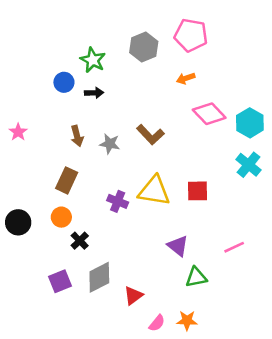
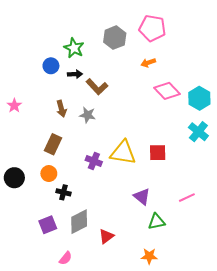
brown L-shape: (150, 135) -> (97, 87), moved
black cross: (80, 241) -> (63, 192), turned -32
pink semicircle: (157, 323) -> (66, 258), moved

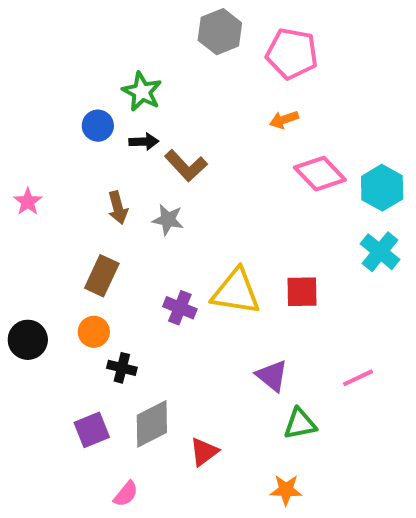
gray hexagon: (115, 38) -> (220, 32), moved

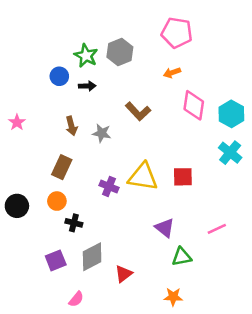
gray hexagon: (220, 32) -> (120, 52), moved
brown L-shape: (186, 166) -> (138, 111), moved
pink diamond: (320, 174) -> (194, 105), turned 52

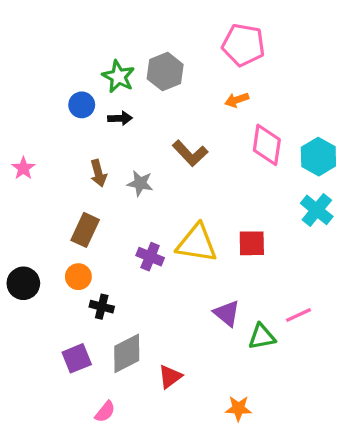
green triangle: (182, 257) -> (262, 337), moved

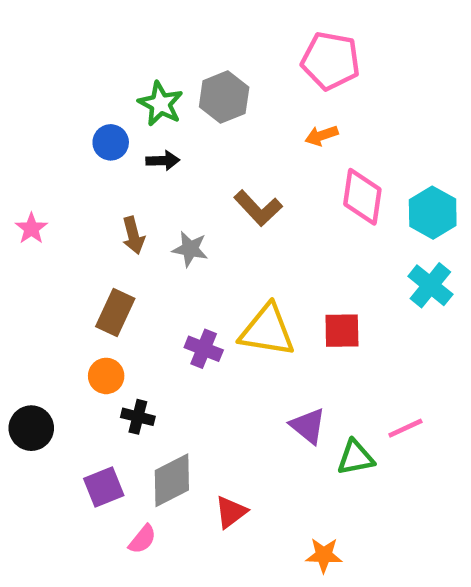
black circle: (23, 283) -> (31, 428), moved
pink semicircle: (105, 412) -> (142, 539), moved

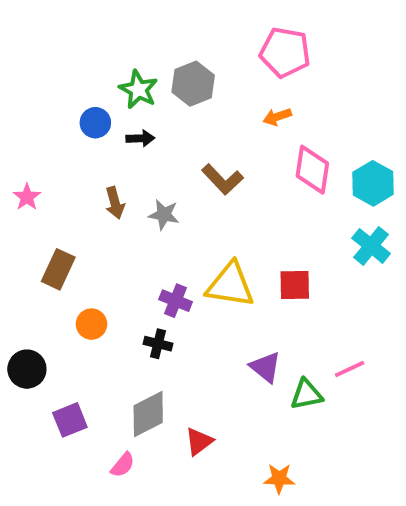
brown rectangle: (115, 312) -> (58, 269), moved
black cross: (138, 417) -> (158, 344), moved
purple square: (104, 487) -> (70, 420), moved

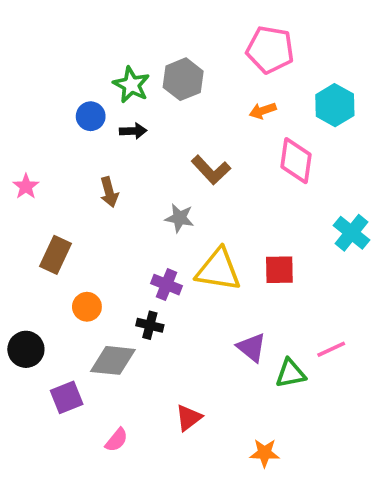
cyan hexagon: (373, 183) -> (335, 105), moved
gray star: (164, 215) -> (179, 218), moved
gray diamond: (148, 414) -> (113, 360), moved, turned 33

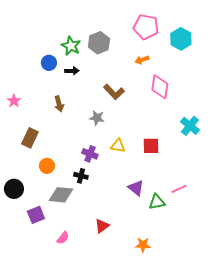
cyan hexagon: (335, 105) -> (181, 39), moved
yellow triangle: (218, 270) -> (118, 146), size x0.6

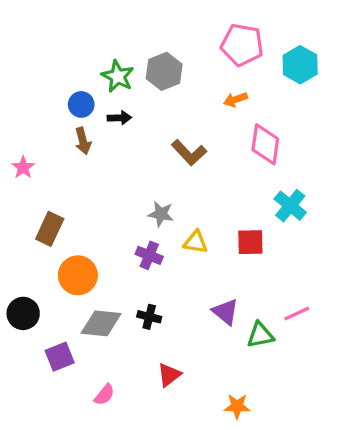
brown arrow: (59, 104) -> (83, 141), moved
gray star: (97, 118) -> (161, 214), moved
cyan cross: (190, 126) -> (290, 206), moved
orange circle: (47, 166) -> (78, 275), size x1.5
black cross: (81, 176) -> (149, 317), moved

